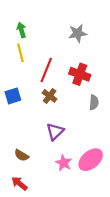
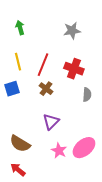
yellow line: (20, 53) -> (18, 62), moved
brown semicircle: (22, 155) -> (20, 144), size x1.5

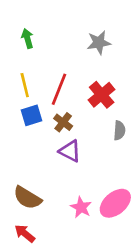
red cross: (74, 69) -> (102, 95), turned 30
blue square: (12, 89) -> (32, 115), moved
purple triangle: (51, 122) -> (70, 151), moved, turned -48

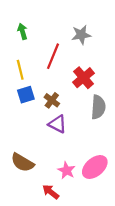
red line: (59, 89) -> (53, 56), moved
gray semicircle: (119, 130) -> (98, 107), size x1.5
red arrow: (25, 233) -> (51, 192), moved

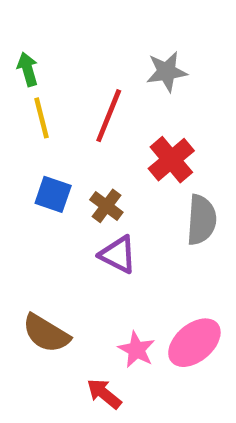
green arrow: (22, 31) -> (28, 69), moved
yellow line: (20, 70) -> (42, 118), moved
blue square: (26, 95) -> (53, 194), turned 36

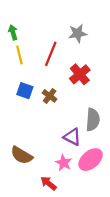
gray semicircle: (201, 220) -> (93, 120), moved
purple triangle: (118, 255) -> (72, 137), moved

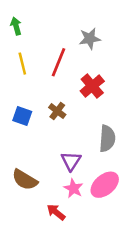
green arrow: (13, 32) -> (16, 26), moved
blue square: (25, 91) -> (22, 116), moved
purple triangle: (72, 137) -> (71, 161), moved, turned 36

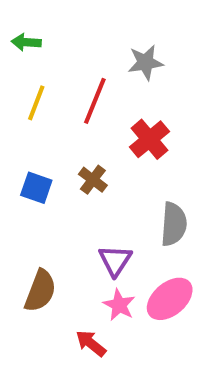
green arrow: (16, 26) -> (26, 42), turned -70
yellow line: (22, 64) -> (36, 103), turned 35
brown semicircle: (25, 180) -> (40, 291), turned -100

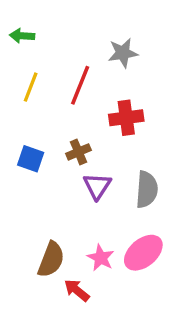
red cross: (149, 139) -> (126, 118), turned 32
brown cross: (93, 180) -> (78, 152), turned 30
purple triangle: (115, 261) -> (97, 186), moved
brown semicircle: (40, 291) -> (51, 260), moved

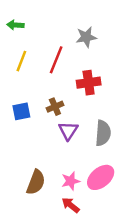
blue square: (31, 159) -> (21, 111), turned -30
pink star: (101, 258) -> (71, 181), turned 30
red arrow: (77, 290) -> (71, 205), moved

